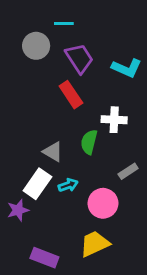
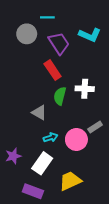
cyan L-shape: (127, 68) -> (90, 35), moved
green semicircle: (89, 142) -> (60, 96), moved
white rectangle: (37, 184) -> (42, 163), moved
pink circle: (103, 203) -> (76, 139), moved

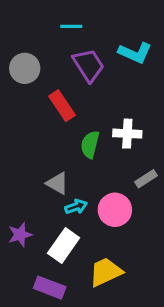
gray circle: (27, 34) -> (25, 68), moved
red rectangle: (53, 70) -> (62, 106), moved
gray triangle: (39, 113) -> (57, 183), moved
gray rectangle: (95, 127) -> (146, 179), moved

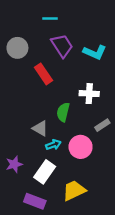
cyan L-shape: (135, 53) -> (95, 52), moved
green semicircle: (90, 144) -> (63, 112), moved

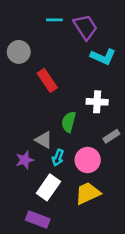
purple trapezoid: (62, 46) -> (85, 27), moved
cyan arrow: (53, 145) -> (58, 158), turned 128
purple star: (14, 164) -> (25, 160), moved
yellow trapezoid: (74, 190) -> (88, 193), moved

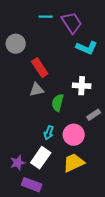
gray triangle: (44, 140) -> (37, 90), moved, turned -42
purple star: (25, 160) -> (18, 163), moved

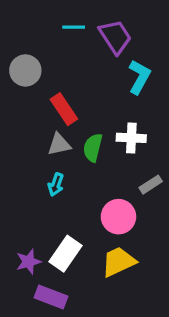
cyan L-shape: (87, 48) -> (139, 77), turned -85
green semicircle: (58, 103) -> (93, 148), moved
cyan arrow: (49, 133) -> (56, 185), moved

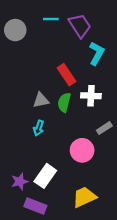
gray circle: (25, 70) -> (15, 30), moved
red rectangle: (64, 109) -> (66, 75), moved
yellow trapezoid: (118, 262) -> (84, 197), moved

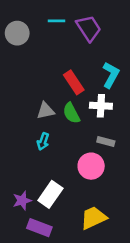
cyan L-shape: (97, 53) -> (111, 75), moved
green semicircle: (64, 102) -> (71, 113), turned -42
gray rectangle: (104, 128) -> (106, 141), moved, turned 48

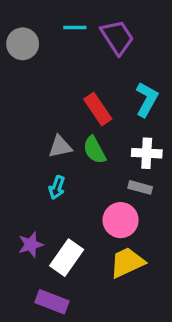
white cross: (101, 106) -> (147, 153), moved
purple star: (22, 201) -> (31, 245), moved
yellow trapezoid: (94, 218) -> (127, 263), moved

